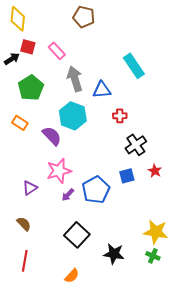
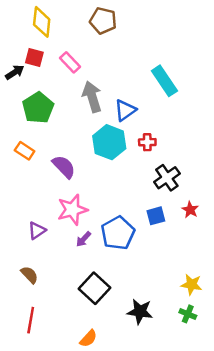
yellow diamond: (18, 19) -> (42, 22), moved
blue triangle: (102, 90) -> (125, 110), turned -30
cyan hexagon: (73, 116) -> (109, 142), moved
yellow star: (156, 232) -> (191, 285), size x0.7

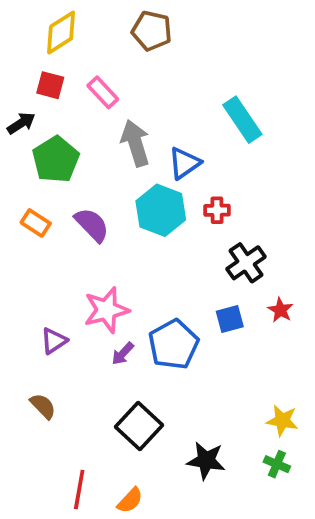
yellow diamond: (42, 22) -> (61, 33), turned 52
black arrow: (15, 72) -> (21, 123), moved
purple semicircle: (64, 167) -> (92, 225), moved
red line: (31, 320) -> (79, 489), moved

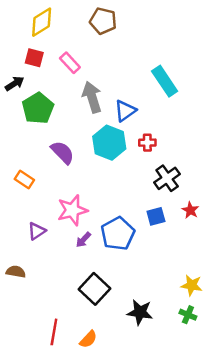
orange rectangle: (36, 223) -> (24, 179), moved
brown semicircle: (43, 406) -> (16, 272), moved, turned -36

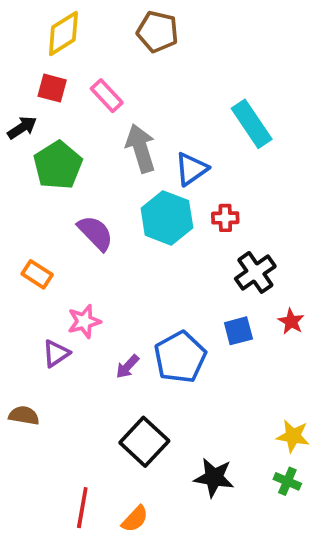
pink star: (72, 210) -> (84, 321), moved, size x0.7

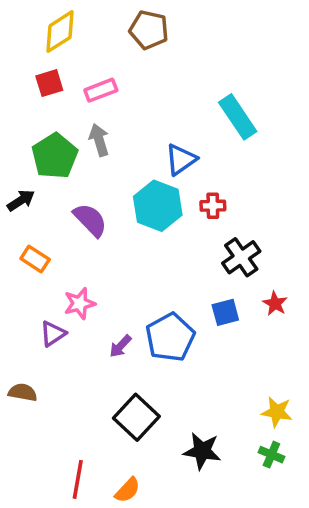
red square: (52, 88) -> (49, 83), turned -32
pink rectangle: (107, 96) -> (101, 90), turned -68
black arrow: (22, 128) -> (21, 200), moved
gray arrow: (141, 148) -> (99, 140), moved, size x0.7

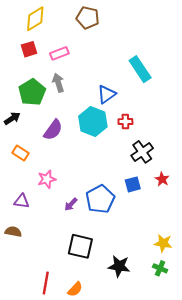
purple semicircle: (90, 220) -> (53, 130), turned 80
purple triangle: (53, 334) -> (22, 201), moved, turned 42
black square: (136, 417) -> (80, 246), turned -30

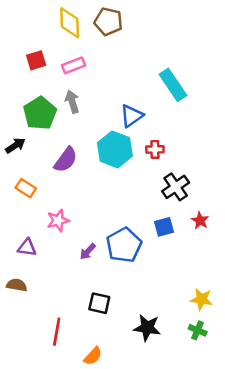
yellow diamond: (35, 19) -> (70, 23), moved, turned -60
black square: (80, 246) -> (99, 303), size x0.7
red line: (46, 283) -> (57, 332), moved

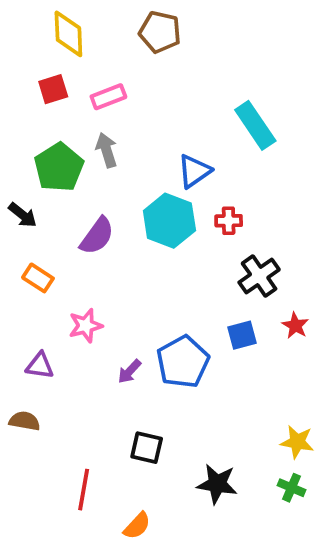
yellow diamond: (70, 23) -> (68, 34), moved
black arrow: (15, 146) -> (23, 215), turned 72

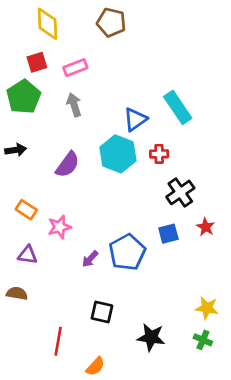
cyan rectangle: (255, 125) -> (178, 107), moved
green pentagon: (59, 167) -> (24, 97), moved
black arrow: (23, 215) -> (16, 150), turned -48
orange rectangle: (38, 278) -> (26, 210), moved

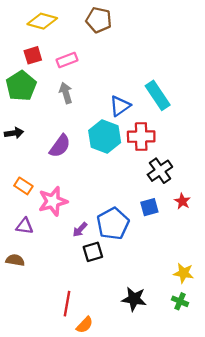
yellow diamond: (48, 24) -> (42, 21), turned -72
red cross: (159, 154) -> (141, 137), size x1.6
pink star: (59, 227) -> (53, 201), size x1.4
black square: (102, 312) -> (93, 252), moved, turned -30
red line: (58, 341) -> (67, 304), moved

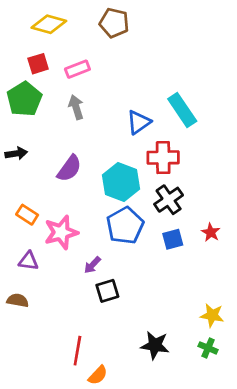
cyan hexagon: (105, 137) -> (121, 182), moved
black cross: (160, 171) -> (169, 200), moved
blue pentagon: (113, 224) -> (125, 226), moved

